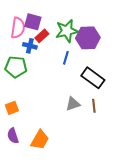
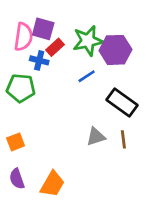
blue line: (66, 58) -> (87, 76), turned 40

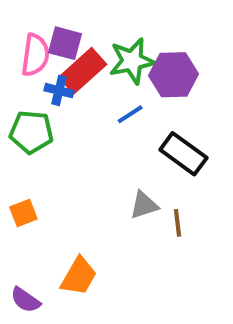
red rectangle: (55, 47) -> (83, 71), size x1.6
brown line: (123, 139) -> (177, 223), moved
purple semicircle: (17, 179) -> (25, 300), moved, turned -36

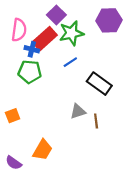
purple square: (65, 43) -> (56, 15), moved, turned 30
purple hexagon: (174, 75) -> (109, 20), moved
green pentagon: (31, 132) -> (30, 72), moved

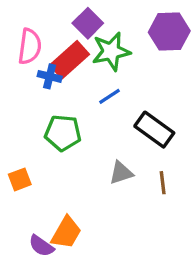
green pentagon: (30, 72) -> (63, 133), moved
brown line: (96, 121) -> (163, 183), moved
purple semicircle: (14, 163) -> (41, 246), moved

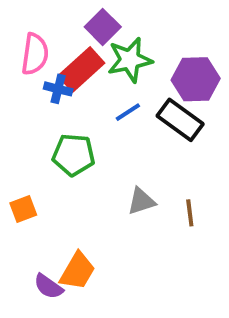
purple hexagon: (169, 32) -> (196, 79), moved
black rectangle: (154, 130) -> (180, 120), moved

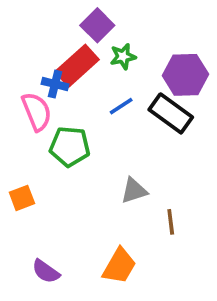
pink semicircle: (35, 54) -> (37, 112), moved, turned -30
green star: (130, 60) -> (123, 56), size x0.6
brown line: (190, 213) -> (171, 222), moved
orange trapezoid: (77, 271) -> (119, 266), moved

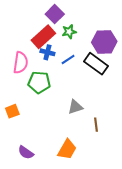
blue cross: (55, 84) -> (47, 52), moved
pink semicircle: (37, 112) -> (21, 63), turned 30

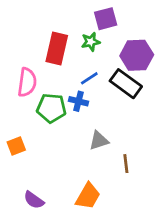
purple square: (55, 14) -> (106, 19), moved, turned 30
red rectangle: (43, 37) -> (57, 49), turned -35
blue cross: (47, 52) -> (78, 101), moved

